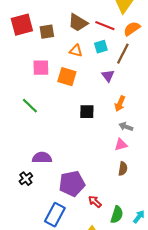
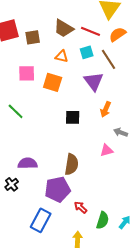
brown line: (123, 54) -> (109, 59), turned -60
purple triangle: (108, 76) -> (94, 81), size x1.5
gray arrow: (126, 127) -> (121, 132), moved
brown semicircle: (123, 169) -> (72, 164), moved, size x1.5

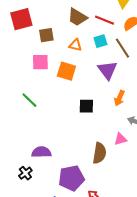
brown square: (33, 37) -> (46, 35), moved
brown semicircle: (72, 164) -> (99, 153), moved

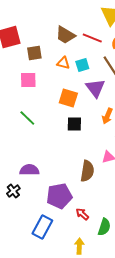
cyan square: (100, 41) -> (82, 65), moved
orange square: (66, 71) -> (68, 98), moved
green line: (29, 100) -> (27, 118), moved

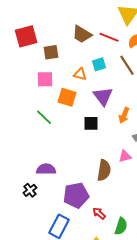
orange triangle: (63, 63) -> (80, 74), moved
purple triangle: (95, 88) -> (103, 96), moved
orange square: (68, 98) -> (67, 97), moved

